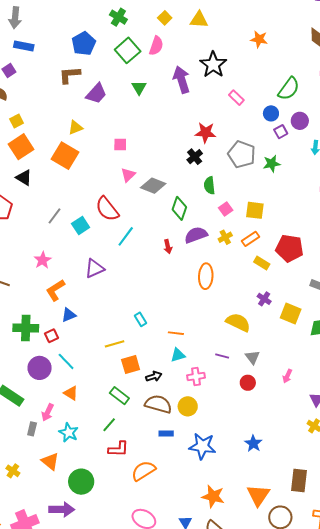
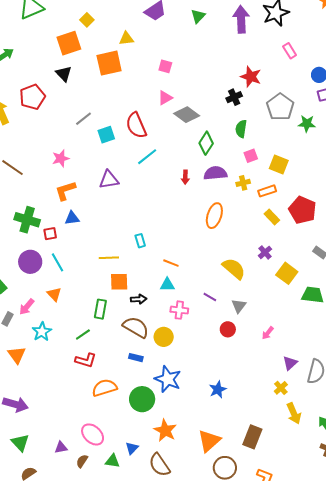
yellow square: (17, 121) -> (87, 20), moved, turned -32
orange square: (65, 156) -> (109, 63), turned 32
green rectangle: (119, 396) -> (100, 309), turned 48
green circle: (81, 482) -> (142, 399), moved

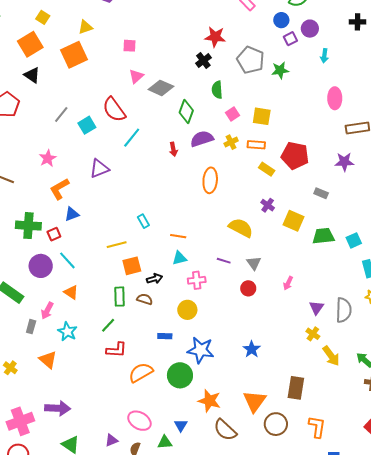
orange rectangle: (267, 191) -> (256, 145), turned 36
brown semicircle: (136, 327) -> (145, 299), moved, size x0.6
brown semicircle: (159, 465) -> (225, 430), moved

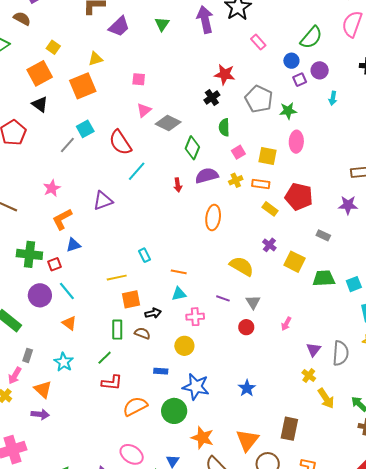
pink ellipse: (335, 98) -> (296, 142), moved
cyan square: (87, 125) -> (85, 129), moved
pink arrow: (47, 311) -> (15, 376), moved
purple arrow: (58, 408) -> (40, 414), moved, size x0.7

